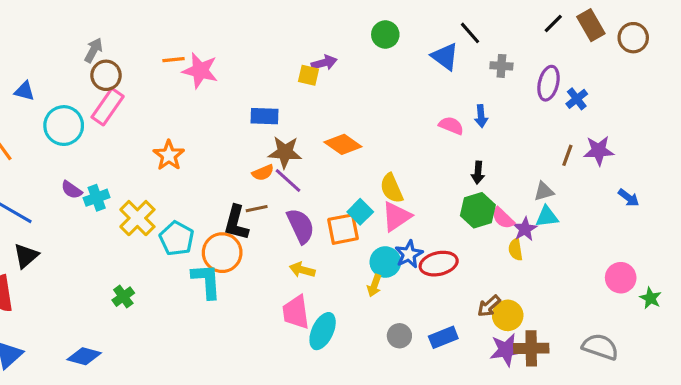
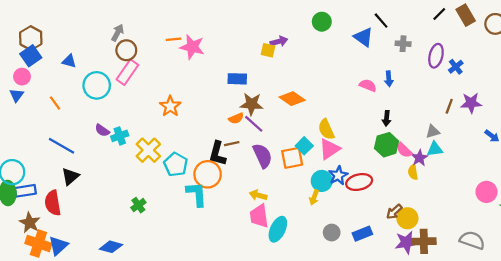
yellow arrow: (302, 270) -> (258, 195), moved

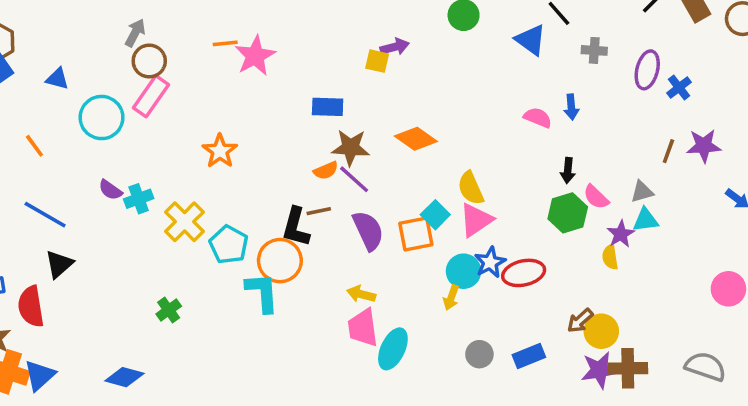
pink star: (192, 47) -> (255, 56), turned 30
pink semicircle: (404, 150) -> (596, 197), moved

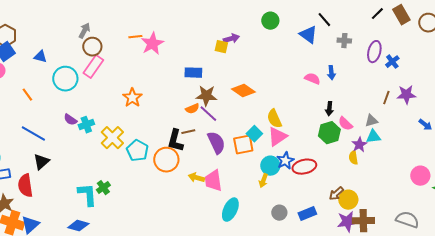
cyan L-shape: (262, 292) -> (87, 195), moved
yellow arrow: (361, 294) -> (196, 178), moved
pink trapezoid: (363, 328) -> (213, 181), moved

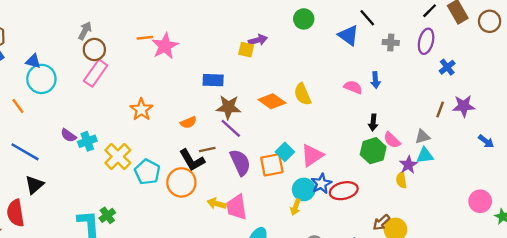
purple ellipse: (374, 52) -> (426, 41), moved
cyan circle: (65, 79) -> (41, 79), moved
orange semicircle: (192, 109) -> (188, 122), moved
yellow semicircle: (274, 119) -> (303, 94), moved
black L-shape: (175, 141) -> (192, 160), turned -45

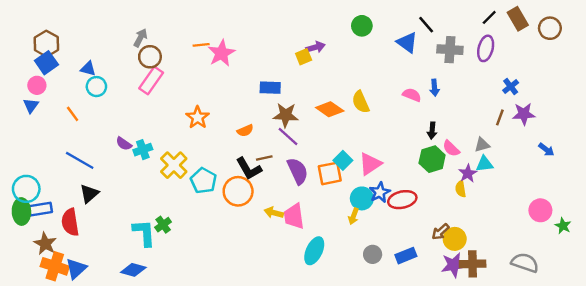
gray cross: (391, 42) -> (450, 50), size x1.5
yellow square: (246, 50) -> (304, 57), turned -35
blue cross: (447, 67) -> (511, 87), moved
cyan circle: (41, 79) -> (96, 87), size x0.7

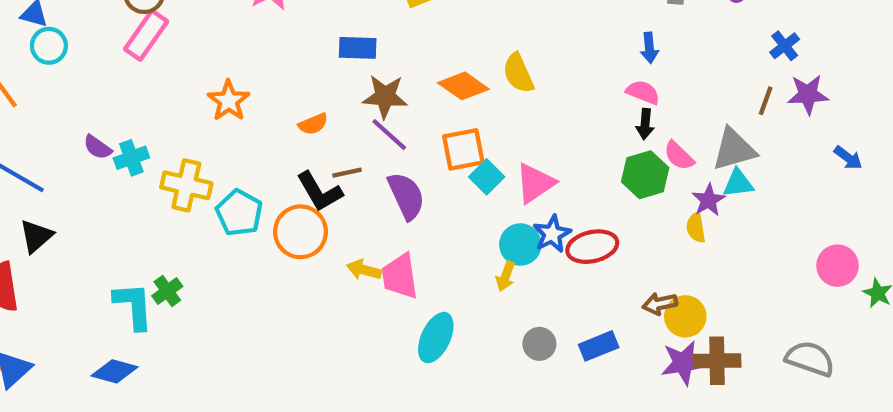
pink semicircle: (412, 95) -> (643, 92), moved
gray triangle: (482, 145) -> (734, 149), size x1.6
yellow cross: (174, 165) -> (186, 185), turned -32
orange square: (330, 173) -> (463, 149), moved
brown arrow: (440, 232) -> (660, 304), turned 30

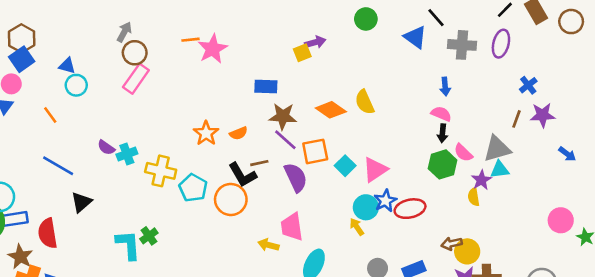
orange star: (229, 101) -> (206, 133), moved
orange square: (463, 149) -> (315, 151), moved
black triangle: (36, 236) -> (81, 202), moved
yellow arrow: (364, 270) -> (268, 245), moved
yellow arrow: (506, 276) -> (357, 227), turned 126

